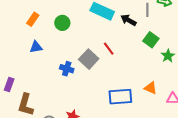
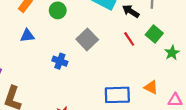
red line: (109, 49) -> (129, 39), moved
gray square: (89, 59) -> (87, 39), moved

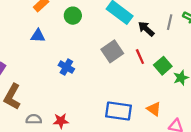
green square: (154, 34) -> (163, 66), moved
gray square: (87, 39) -> (112, 51), moved

